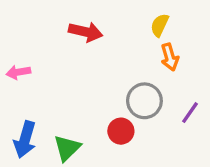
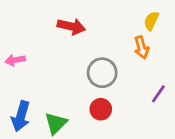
yellow semicircle: (160, 25) -> (151, 21), moved
gray circle: (144, 101) -> (102, 73), moved

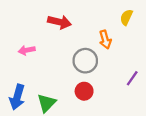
orange arrow: (141, 47) -> (105, 40), moved
pink arrow: (15, 60) -> (27, 50), moved

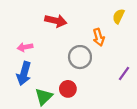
red circle: (84, 91) -> (68, 89), moved
blue arrow: (17, 97) -> (24, 74), moved

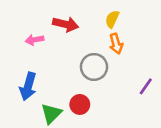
yellow semicircle: (118, 16) -> (112, 19), moved
pink arrow: (25, 47) -> (35, 40), moved

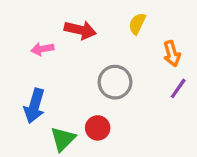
orange arrow: (116, 44) -> (172, 54), moved
purple line: (146, 86) -> (178, 88), moved

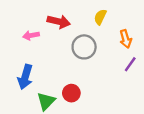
gray circle: (115, 82) -> (84, 47), moved

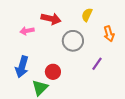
purple line: (130, 64) -> (97, 64), moved
red circle: (71, 93) -> (53, 72), moved

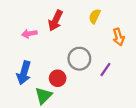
red arrow: (51, 19) -> (55, 21), turned 102
gray circle: (73, 41) -> (79, 59), moved

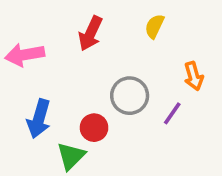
pink arrow: (29, 34) -> (25, 55), moved, size x1.5
orange arrow: (119, 37) -> (194, 76), moved

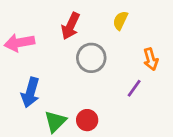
gray circle: (130, 96) -> (91, 58), moved
red circle: (94, 128) -> (87, 120), moved

